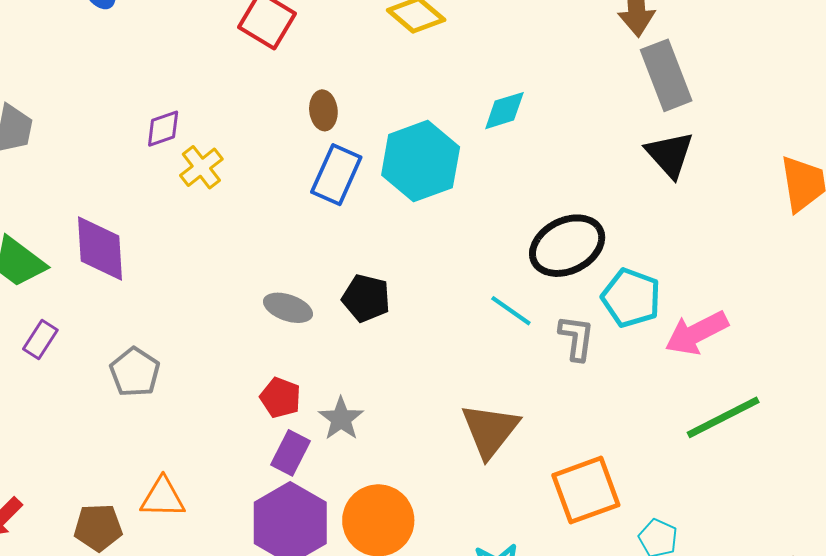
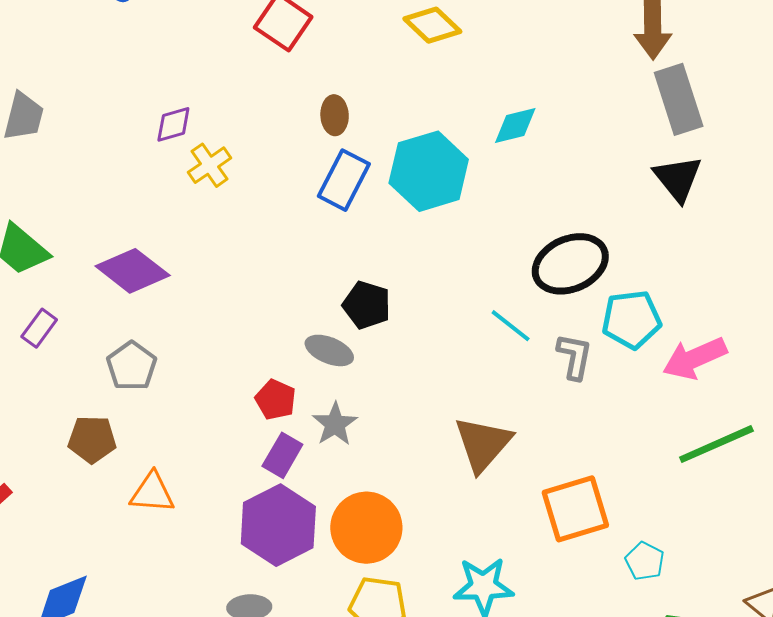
purple diamond: (100, 249) -> (133, 271), moved, turned -52
cyan pentagon: (631, 298) -> (631, 319), turned -30
gray ellipse: (288, 308) -> (329, 350), moved
brown pentagon: (98, 528) -> (92, 439), moved

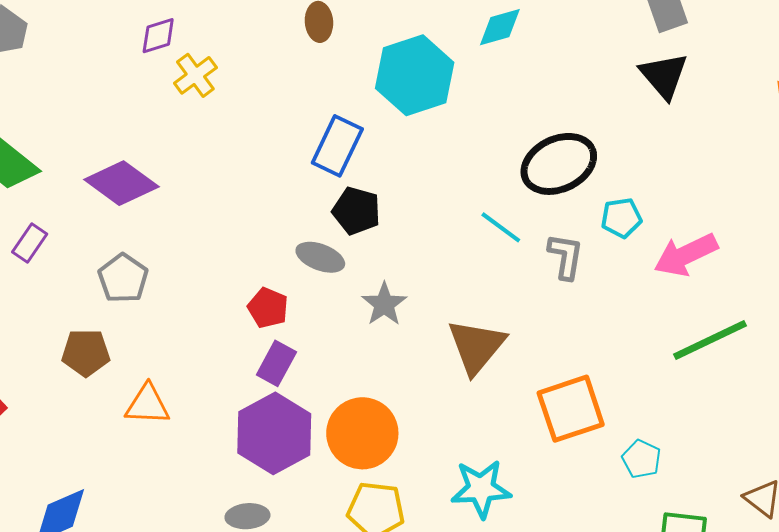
blue rectangle: (344, 180) -> (337, 146), moved
cyan pentagon: (631, 319) -> (621, 218), size x0.7
gray star: (335, 424) -> (384, 304), moved

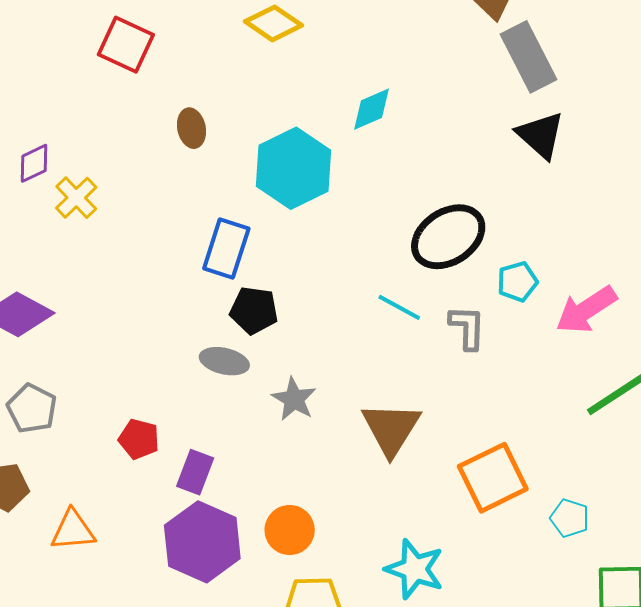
red pentagon: (268, 308) -> (139, 439), moved
orange circle: (362, 433) -> (290, 530), size x0.7
cyan star: (481, 489) -> (415, 569), turned 30

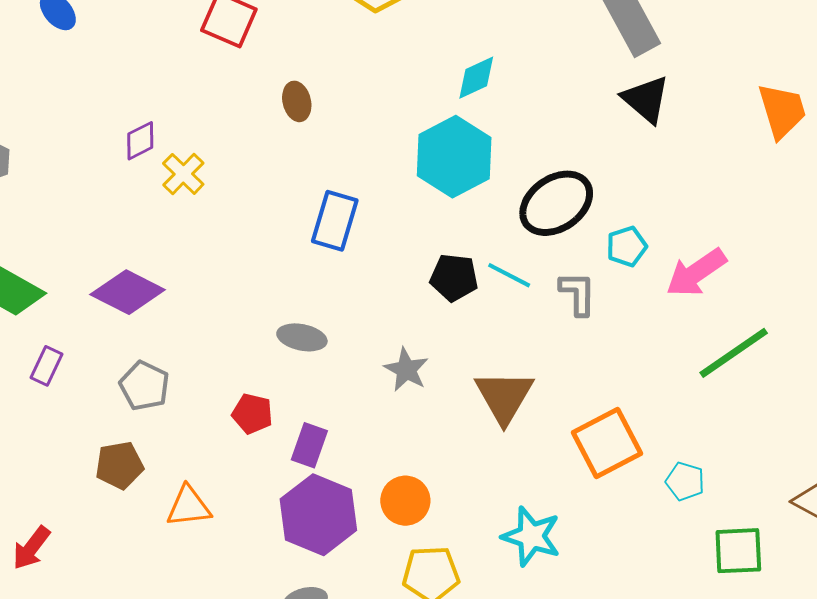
cyan hexagon: (293, 168) -> (454, 157), moved
black pentagon: (254, 310) -> (454, 278), moved
gray ellipse: (224, 361) -> (302, 337), moved

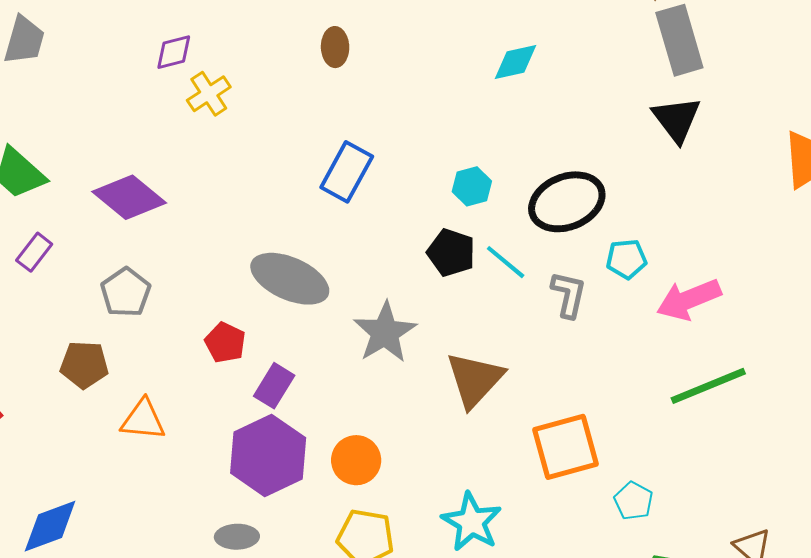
cyan hexagon: (454, 157) -> (472, 186), moved, size x0.5
gray ellipse: (302, 337) -> (290, 279), size x1.6
gray star: (406, 370) -> (385, 332), size x1.4

